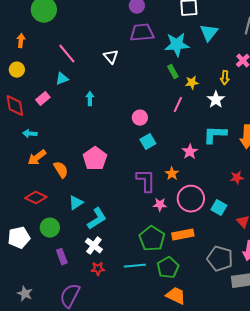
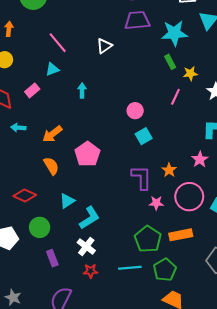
white triangle: (111, 57) -> (104, 46), turned 35
pink star: (190, 152) -> (200, 159), moved
orange arrow: (37, 158) -> (52, 134), moved

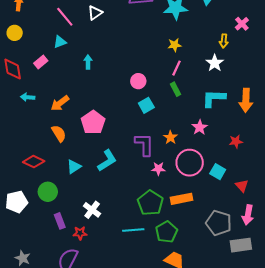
white triangle: (104, 46) -> (95, 13), moved
green rectangle: (170, 62) -> (175, 89), moved
yellow star: (190, 73) -> (174, 45), moved
cyan L-shape: (89, 218) -> (107, 161), moved
red star: (91, 271) -> (80, 233), moved

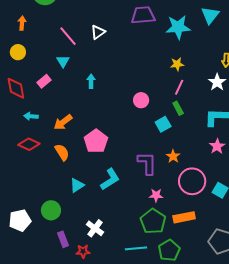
cyan triangle: (60, 42) -> (63, 61), turned -40
cyan square: (146, 105) -> (163, 124), moved
pink star: (200, 127) -> (217, 146), moved
red diamond: (34, 162) -> (29, 144), moved
pink star: (158, 169) -> (156, 195), moved

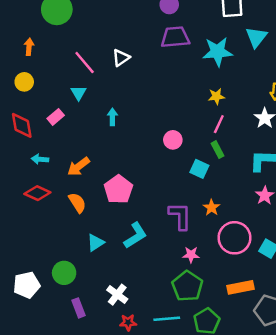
cyan square: (163, 124) -> (199, 169), turned -35
orange rectangle: (184, 217) -> (241, 287), moved
red star: (83, 251) -> (128, 322), moved

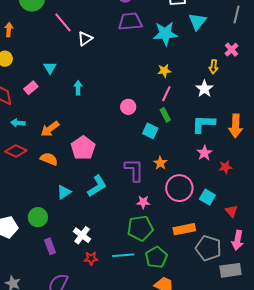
pink line: (85, 63) -> (63, 23), moved
orange semicircle: (77, 203) -> (49, 159), turned -36
green pentagon: (187, 286) -> (140, 228), turned 30

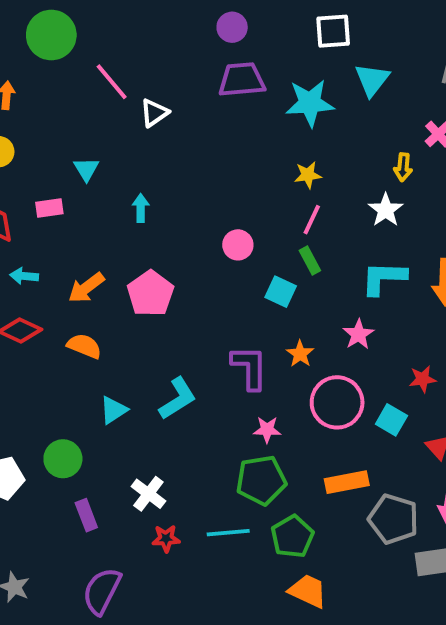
pink rectangle: (31, 88) -> (49, 208), turned 32
pink pentagon: (83, 148) -> (150, 294), moved
pink star: (204, 153) -> (358, 334), moved
red star: (225, 167) -> (423, 379), moved

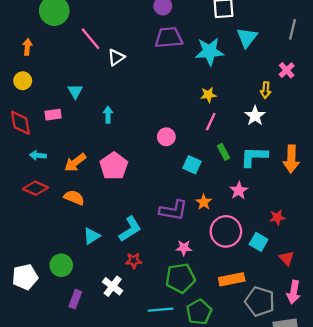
green rectangle: (310, 260) -> (224, 152), moved
purple L-shape: (250, 367) -> (173, 210), turned 100
purple rectangle: (86, 515) -> (75, 299), turned 42
red star: (166, 538) -> (134, 261), moved

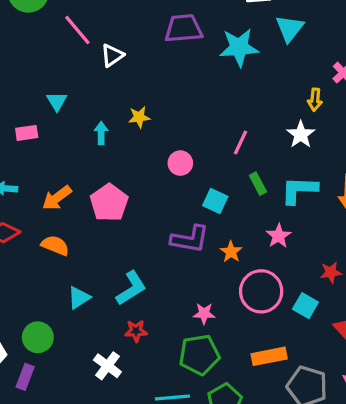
yellow star: (208, 95) -> (139, 117), moved
purple L-shape: (173, 210) -> (190, 239), moved
purple rectangle: (75, 299) -> (25, 377), moved

